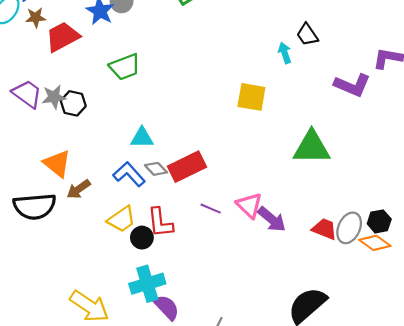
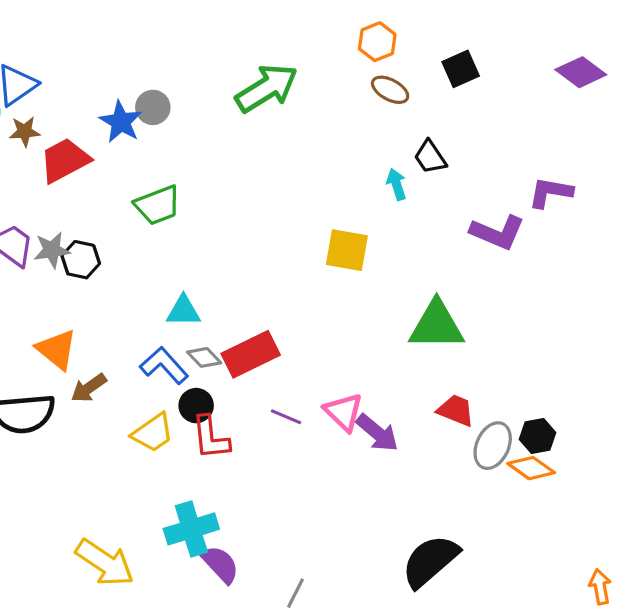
red trapezoid: (324, 229) -> (456, 410), moved
black circle: (142, 238) -> (196, 406), moved

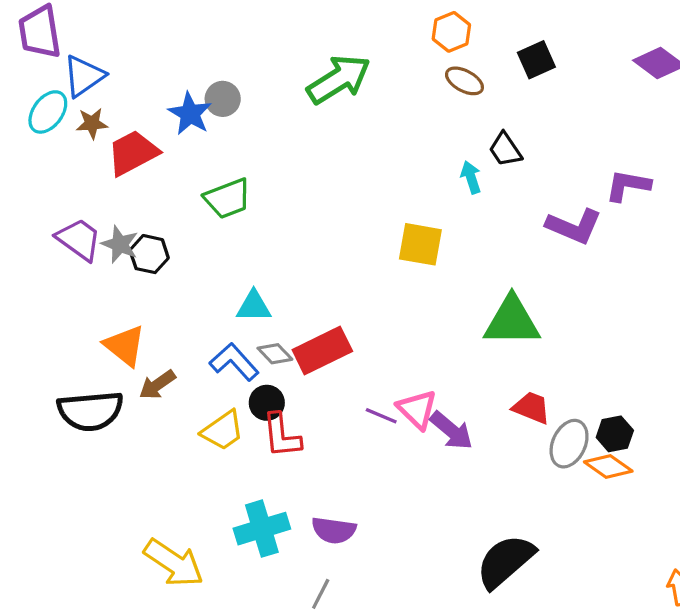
gray star: (52, 250) -> (120, 244), turned 30
purple line: (286, 417) -> (381, 416), moved
purple semicircle: (220, 564) -> (334, 530), moved, turned 141
gray line: (296, 593) -> (321, 594), moved

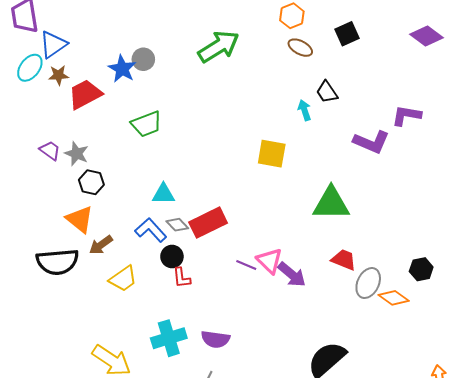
purple trapezoid: (79, 239) -> (50, 150), size x0.7
black hexagon: (149, 254) -> (91, 182), moved
yellow trapezoid: (223, 431) -> (123, 279), moved
black hexagon: (615, 434) -> (421, 269), moved
red L-shape: (281, 435) -> (182, 278), size x0.7

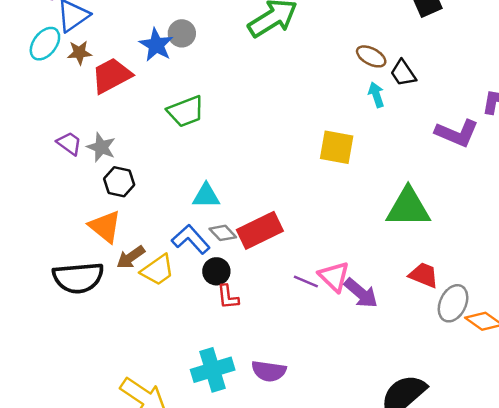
brown ellipse: (300, 48) -> (371, 56), moved
yellow trapezoid: (123, 279) -> (158, 270), moved

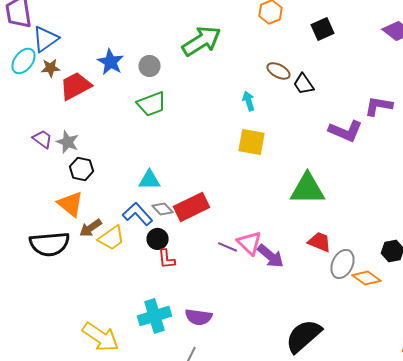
gray circle: (182, 33) -> (150, 66), moved
cyan arrow: (376, 95) -> (248, 101), moved
green trapezoid: (186, 111) -> (152, 104), moved

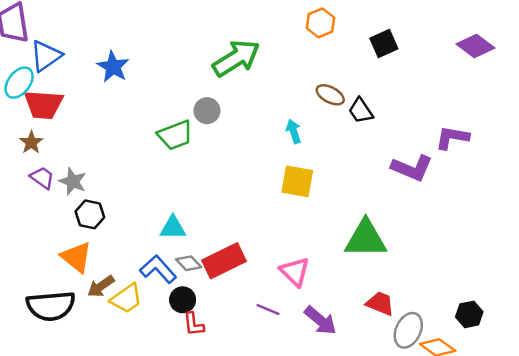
blue star: (110, 62) -> (113, 67), moved
gray circle: (150, 66) -> (207, 111), moved
brown star: (50, 68) -> (31, 142), moved, turned -30
red trapezoid: (76, 86) -> (43, 105), moved, turned -148
pink triangle: (250, 243) -> (295, 272), moved

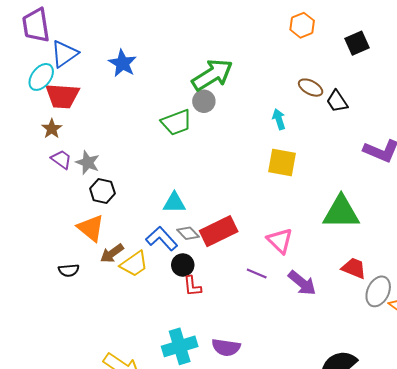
green arrow: (236, 58) -> (212, 75), moved
black semicircle: (51, 306) -> (69, 270), size x0.5

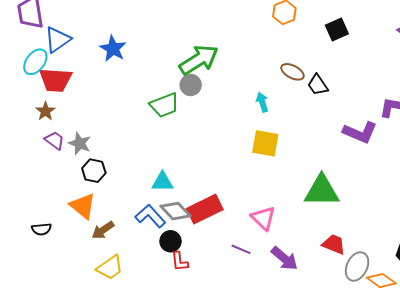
gray diamond: (188, 233) -> (176, 211), size x1.4
yellow trapezoid: (134, 264) -> (110, 267), moved
black semicircle: (69, 270) -> (41, 229), moved

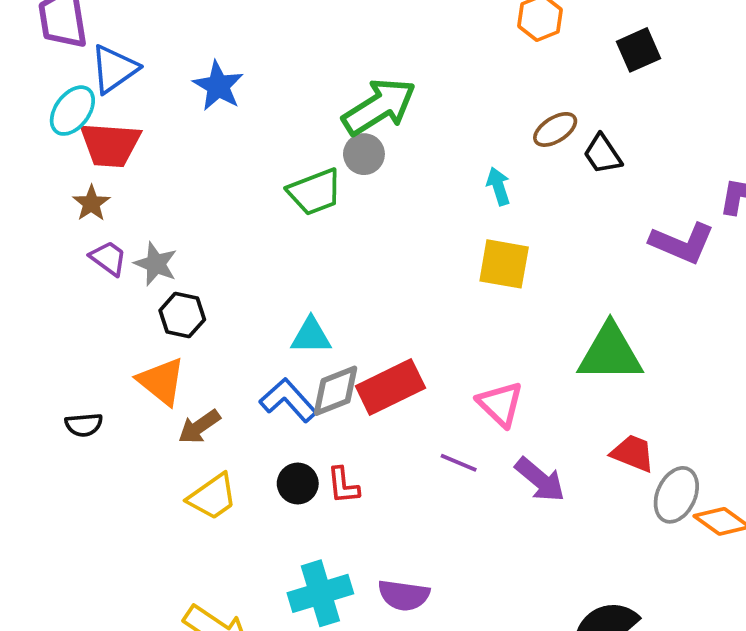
brown ellipse: (293, 72) -> (555, 129), turned -60
gray diamond: (176, 211) -> (336, 391), turned -68
black circle: (170, 241) -> (298, 484), moved

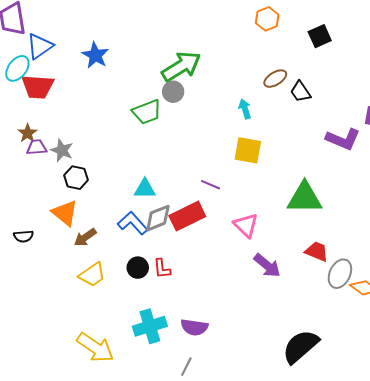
brown star: (91, 203) -> (28, 133), moved
purple trapezoid: (108, 258) -> (37, 147), turned -40
purple line: (459, 463) -> (211, 185), moved

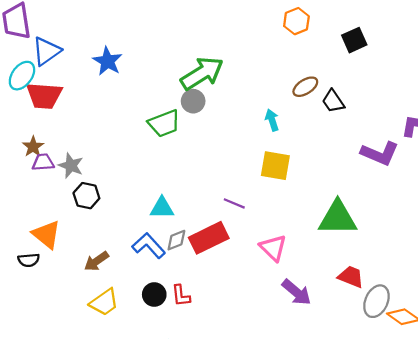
orange triangle: (65, 213) -> (46, 235), moved
gray diamond: (158, 218) -> (176, 240), size x0.7

